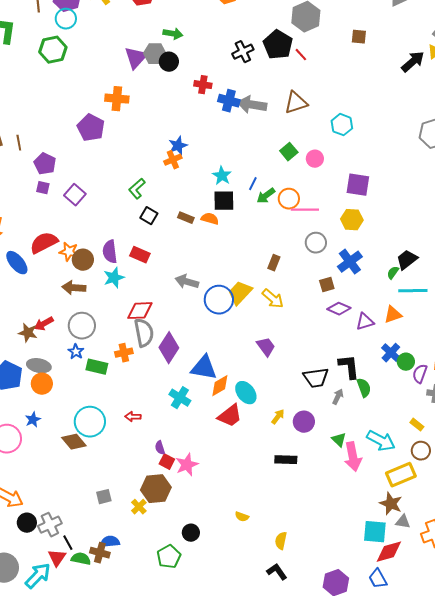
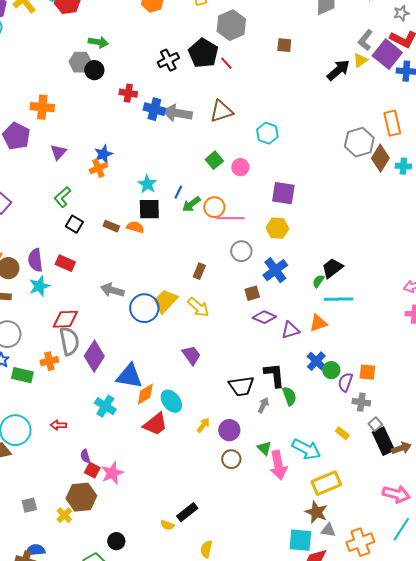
purple triangle: (136, 58) -> (58, 152), moved, size x0.7
brown circle: (421, 451) -> (231, 459), moved
black rectangle: (286, 460) -> (187, 512), moved, turned -40

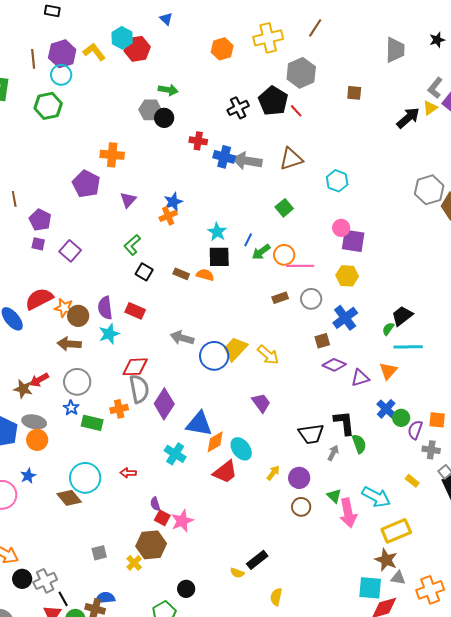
pink circle: (240, 167) -> (341, 228), moved
brown rectangle: (199, 271) -> (280, 298), moved, turned 49
orange triangle: (318, 323) -> (388, 371), turned -30

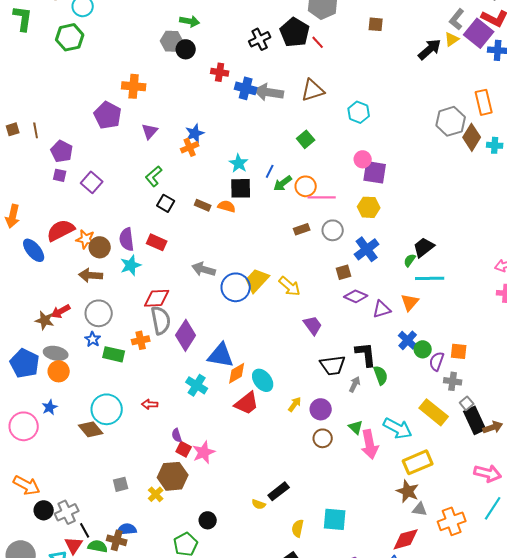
purple trapezoid: (261, 403) -> (313, 325), moved
yellow rectangle: (412, 481) -> (434, 412), size x2.0
cyan square: (370, 588) -> (335, 519), moved

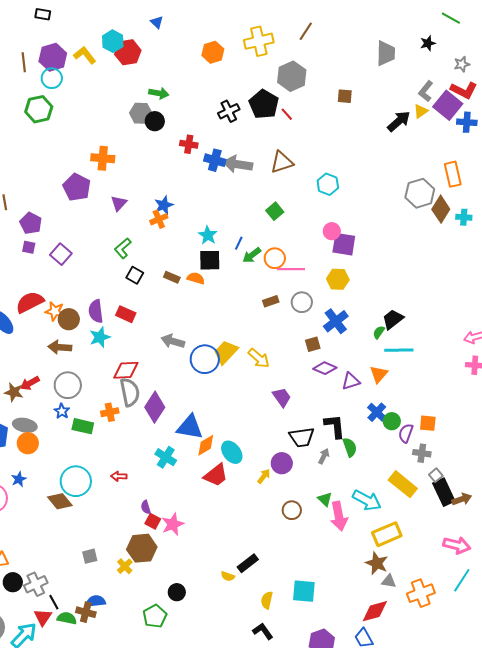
purple circle: (321, 409) -> (282, 463), moved

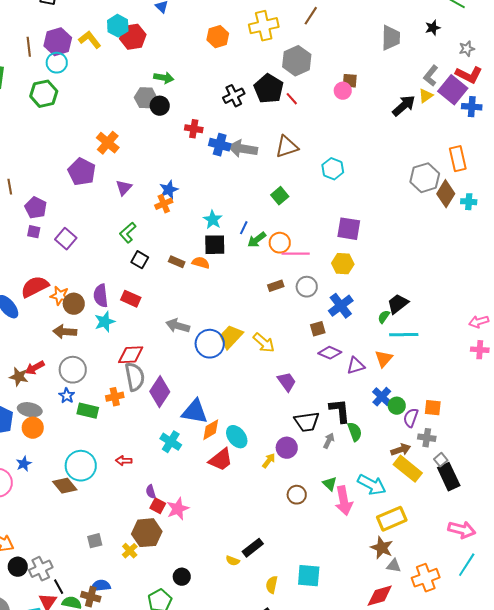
orange cross: (103, 158) -> (108, 143), turned 35
pink circle: (332, 231) -> (343, 91), moved
brown arrow: (462, 499) -> (401, 450), moved

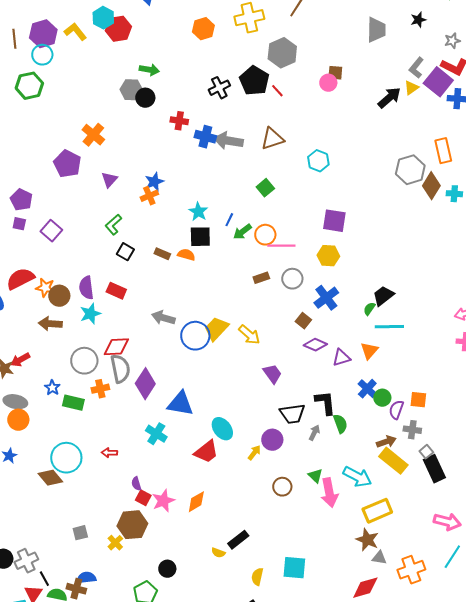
brown square: (318, 329) -> (303, 321), turned -35
gray circle: (73, 370) -> (84, 361), moved
orange diamond: (211, 430) -> (196, 502), moved

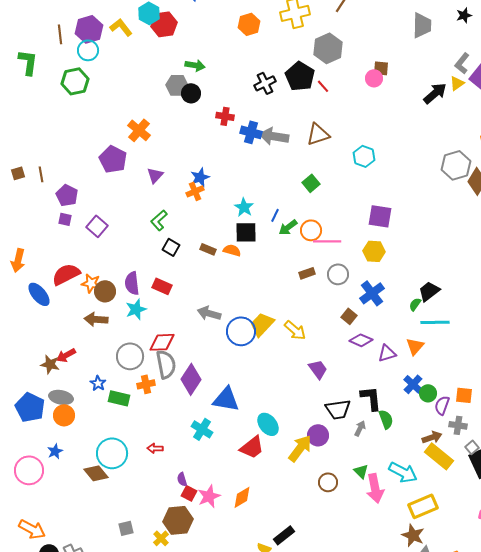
yellow arrow: (254, 453) -> (300, 448), size x1.8

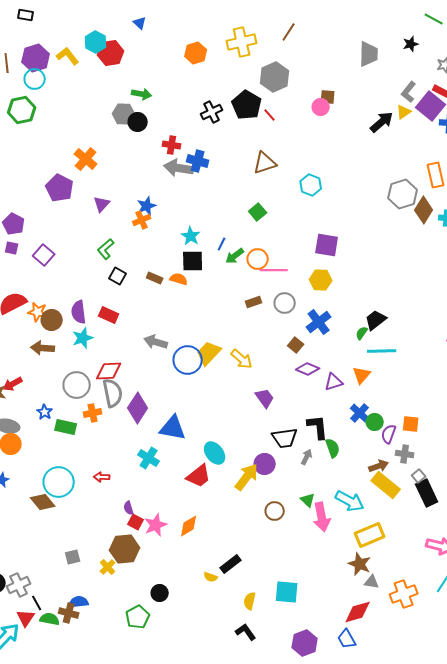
gray arrow: (274, 136) -> (179, 168), moved

